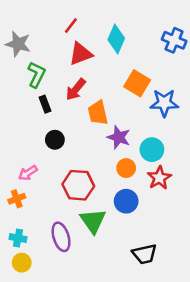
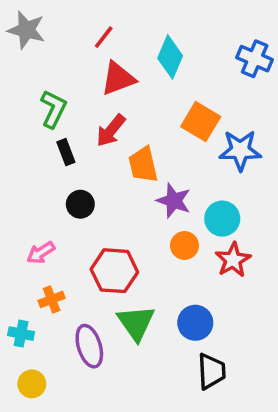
gray star: (18, 44) -> (26, 30), moved
orange cross: (17, 199) -> (52, 299), moved
blue circle: (126, 201) -> (195, 323), moved
cyan cross: (18, 238) -> (21, 334), moved
black trapezoid: (145, 254) -> (211, 371), turned -80

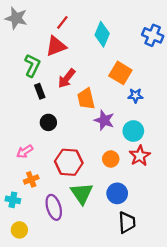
red triangle: (118, 78) -> (56, 46), moved
blue star: (240, 150) -> (135, 96), moved, size x0.6
orange circle: (185, 246) -> (111, 159), moved

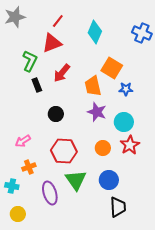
gray star: (16, 18) -> (15, 17), turned -30
orange trapezoid: (86, 99) -> (93, 86), moved
black circle: (48, 122) -> (56, 114), moved

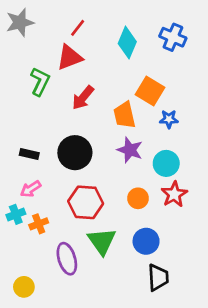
blue cross: (142, 33) -> (173, 37), moved
black rectangle: (37, 85) -> (29, 154), moved, turned -56
black circle: (56, 114) -> (75, 153), size x1.6
cyan cross: (12, 186) -> (16, 214), moved, turned -32

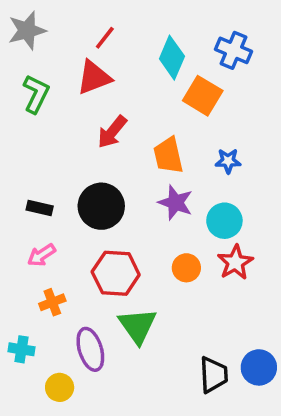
green L-shape: (40, 82) -> (36, 94), moved
orange square: (150, 91) -> (203, 96), moved
cyan cross: (16, 214) -> (22, 349), moved, turned 30
blue circle: (146, 241) -> (259, 367), moved
yellow circle: (24, 287) -> (60, 387), moved

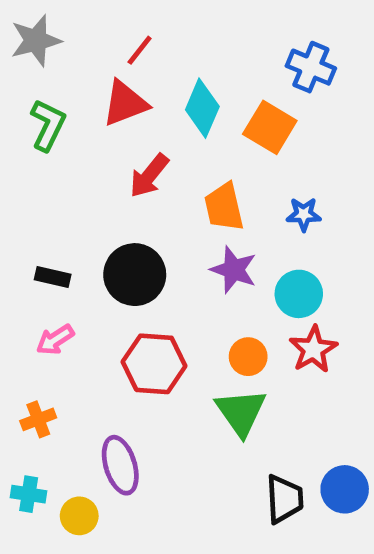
cyan diamond: (172, 58) -> (202, 108), moved
orange cross: (52, 302) -> (38, 419), moved
green triangle: (137, 326) -> (241, 412), moved
cyan cross: (22, 349) -> (29, 494), moved

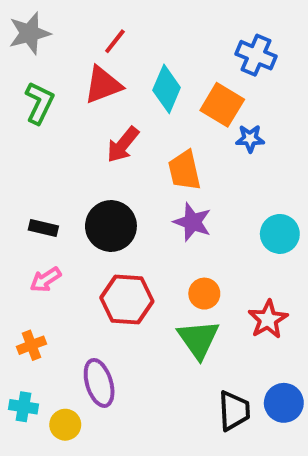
blue star: (304, 214) -> (250, 139), moved
cyan circle: (299, 294) -> (280, 234), moved
red star: (313, 349) -> (268, 319), moved

